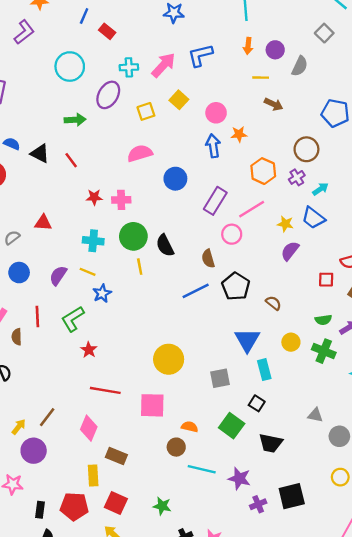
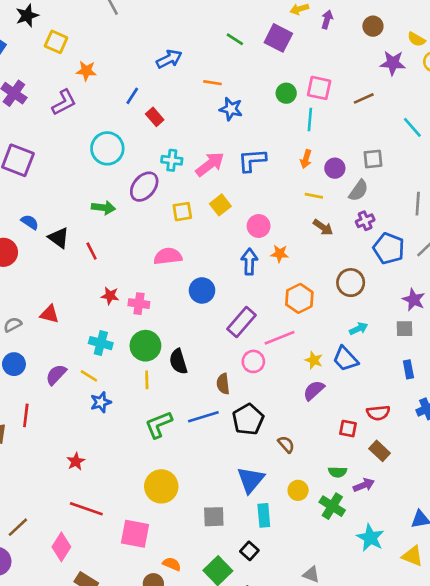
gray square: (324, 33) -> (373, 159), moved, turned 30
purple cross: (297, 177) -> (365, 221), moved
green L-shape: (73, 319) -> (159, 425), moved

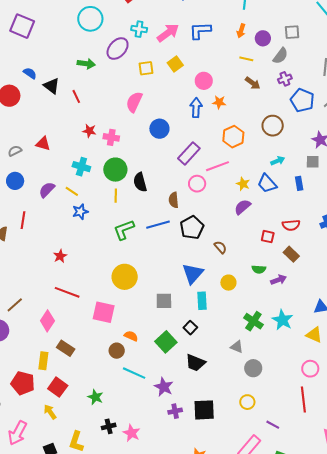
pink semicircle: (168, 256) -> (134, 102), turned -60
blue rectangle: (408, 369) -> (299, 183), moved
green cross: (332, 506) -> (253, 321), moved

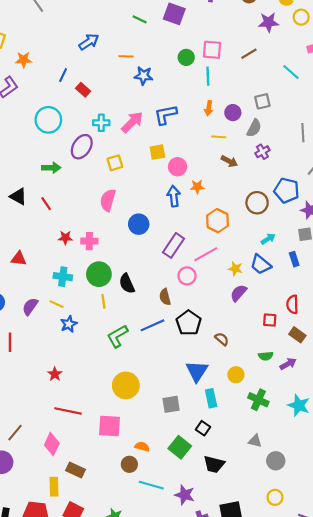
yellow square: (175, 64) -> (157, 152), moved, turned 35
blue pentagon: (302, 100) -> (287, 190), moved
red semicircle: (291, 225) -> (292, 304), turned 102
green cross: (253, 321) -> (258, 400), moved

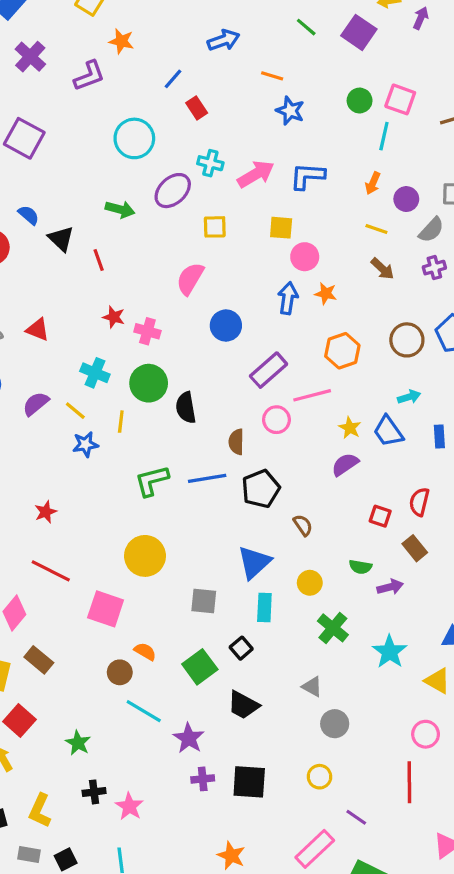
yellow line: (103, 301) -> (121, 422), moved

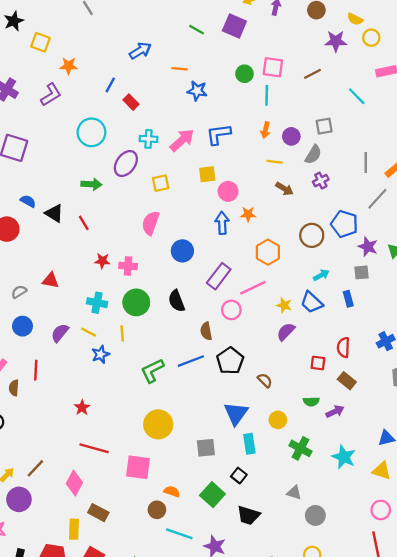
black semicircle: (186, 408) -> (177, 301), moved

